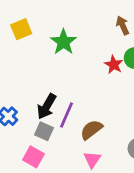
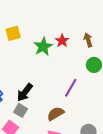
red star: (114, 65) -> (62, 41), moved
purple line: (67, 115) -> (71, 88), moved

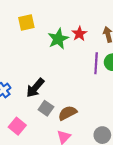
purple line: (71, 88) -> (96, 63), moved, turned -30
gray square: (21, 110) -> (46, 108), moved

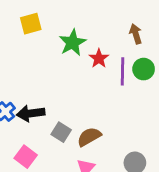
red star: (79, 34) -> (99, 58), moved
black arrow: (35, 88) -> (31, 113), moved, turned 45

